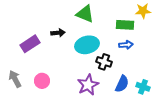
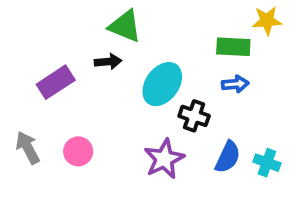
green triangle: (85, 14) -> (125, 26), moved
cyan ellipse: (87, 45) -> (162, 84), turned -40

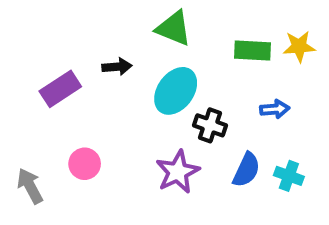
yellow star: (267, 21) -> (299, 46), moved
green triangle: (125, 26) -> (174, 28), moved
blue arrow: (235, 84) -> (275, 109), moved
gray arrow: (28, 148) -> (30, 186), moved

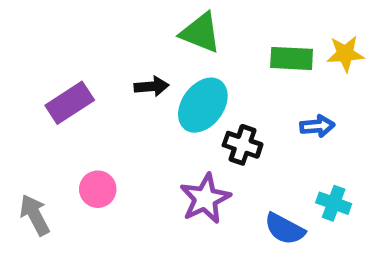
black arrow: (117, 67) -> (151, 86), moved
blue semicircle: (246, 170) -> (285, 229), moved, turned 93

